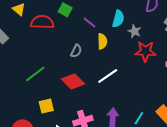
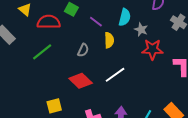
green line: (35, 74) -> (42, 52), moved

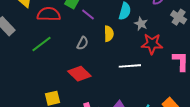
purple line: (96, 22) -> (88, 15), moved
white line: (115, 75) -> (130, 66), moved, turned 30

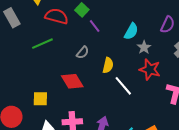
yellow semicircle: (109, 34) -> (108, 65), moved
white line: (130, 66) -> (123, 86), turned 40

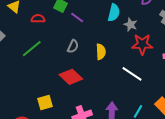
red semicircle: (57, 16) -> (38, 19), size x0.6
white line: (123, 86) -> (132, 74), moved

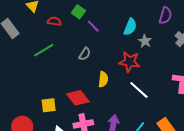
red star: (142, 44) -> (130, 62), moved
yellow semicircle: (101, 52) -> (103, 79), moved
red diamond: (71, 77) -> (78, 98), moved

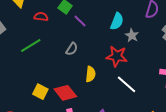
yellow square: (49, 105) -> (40, 92), moved, turned 35

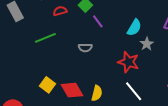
red semicircle: (41, 17) -> (60, 11), turned -32
gray semicircle: (72, 49) -> (85, 48), turned 48
yellow semicircle: (91, 74) -> (97, 93), moved

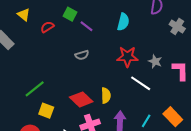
green line: (45, 38) -> (35, 89), moved
gray star: (147, 44) -> (155, 61), moved
yellow square: (48, 85) -> (46, 111), moved

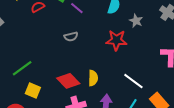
gray star: (155, 61) -> (136, 21), moved
white line: (141, 83) -> (133, 81), moved

